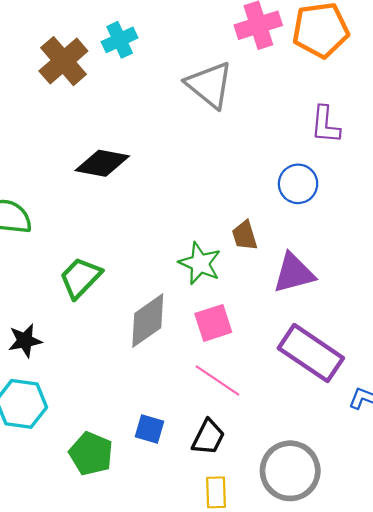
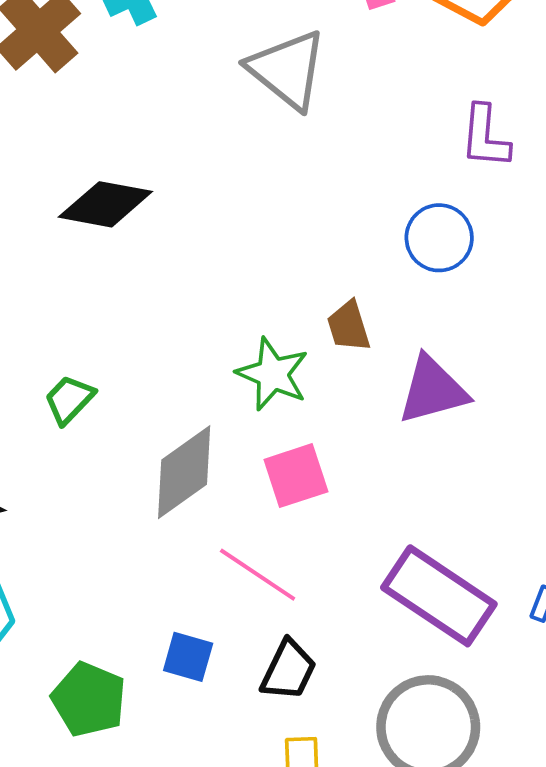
green trapezoid: (80, 278) -> (69, 400), size x0.7
purple rectangle: (311, 353) -> (439, 596), moved
pink line: (218, 380) -> (258, 575), moved

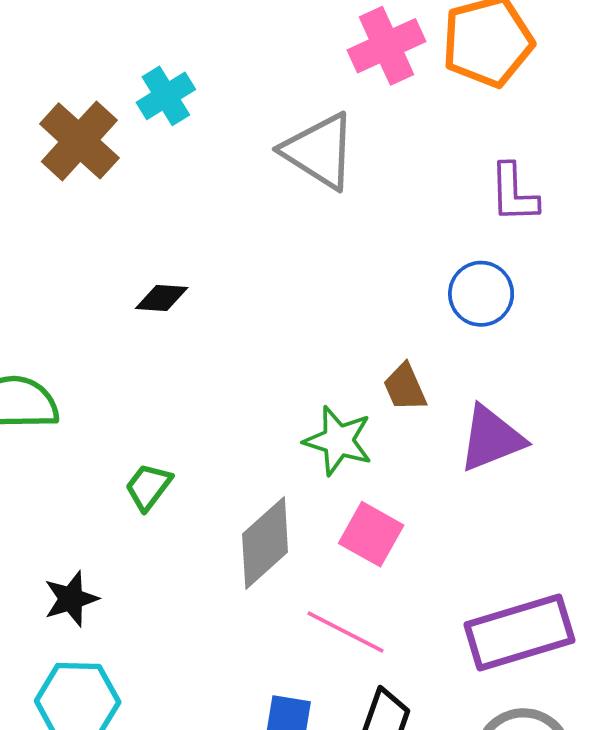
black diamond: (105, 204) -> (162, 298), size x0.6
pink square: (296, 476) -> (371, 534), turned -36
purple rectangle: (439, 596) -> (519, 633), turned -44

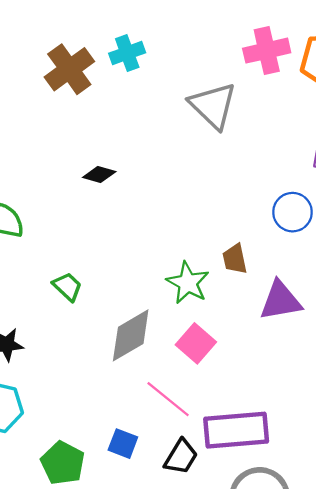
green trapezoid: (148, 487) -> (67, 287), turned 84
purple rectangle: (519, 633) -> (236, 430), moved

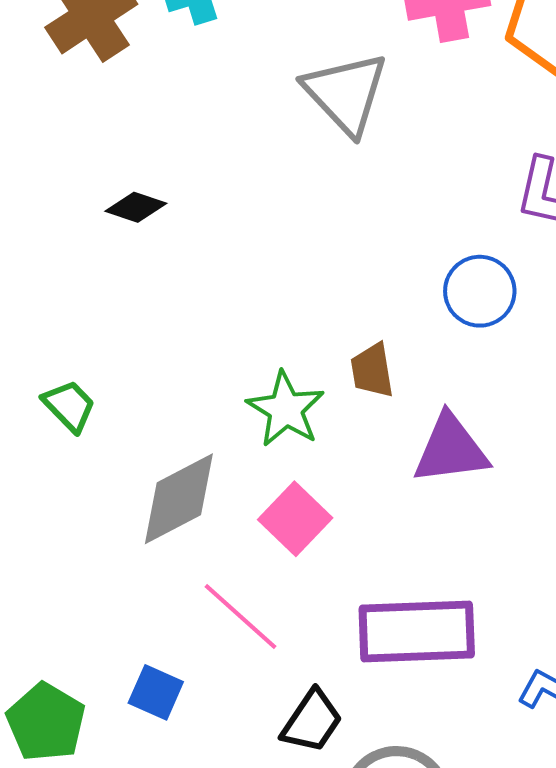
purple rectangle: (236, 430) -> (417, 631), moved
black trapezoid: (181, 457) -> (312, 721), moved

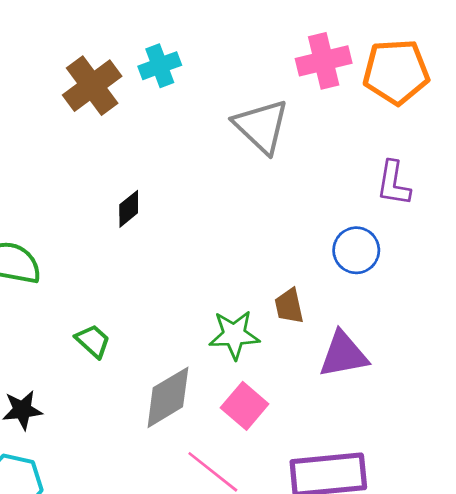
black diamond: (136, 207) -> (129, 209), turned -54
green star: (286, 409) -> (234, 335), turned -30

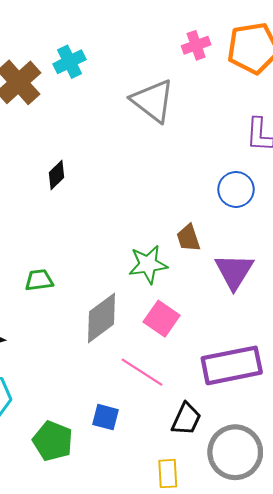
pink cross: (324, 61) -> (196, 45), size x0.7
green trapezoid: (93, 341) -> (39, 280), turned -44
purple triangle: (343, 355) -> (234, 271), turned -42

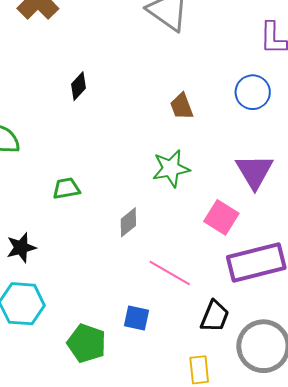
brown trapezoid: (188, 238) -> (182, 106), moved
gray diamond: (102, 318) -> (128, 222), size x0.6
pink square: (162, 319) -> (221, 217), moved

